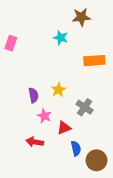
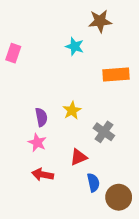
pink star: (44, 116) -> (37, 143), moved

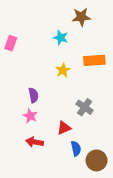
yellow star: (72, 110) -> (63, 70), moved

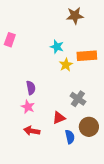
cyan star: (61, 38) -> (57, 47), moved
yellow star: (63, 70) -> (66, 65), moved
brown circle: (97, 160) -> (89, 127), moved

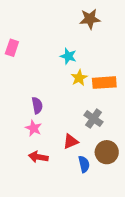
orange rectangle: (87, 56) -> (104, 83), moved

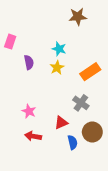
yellow star: (79, 78) -> (57, 68), moved
orange rectangle: (104, 83) -> (90, 72), turned -30
purple semicircle: (37, 105) -> (29, 62), moved

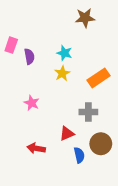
purple semicircle: (29, 62) -> (29, 56), moved
gray cross: (81, 103) -> (88, 112), turned -35
pink star: (29, 111) -> (32, 103), moved

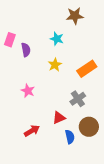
cyan star: (65, 53) -> (57, 39), moved
gray cross: (88, 112) -> (78, 99), turned -35
red arrow: (36, 148) -> (32, 131), turned 140

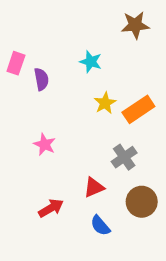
brown star: (75, 16) -> (135, 25), moved
yellow star: (55, 65) -> (105, 103), moved
blue semicircle: (70, 137) -> (100, 226), moved, turned 152

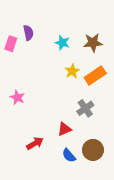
brown star: (135, 25) -> (93, 43), moved
purple semicircle: (41, 79) -> (28, 33), moved
pink star: (45, 144) -> (17, 97), moved
brown circle: (142, 202) -> (93, 150), moved

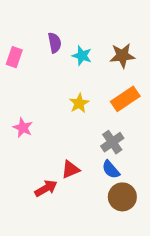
purple semicircle: (28, 33) -> (55, 43), moved
yellow star: (72, 71) -> (79, 103), moved
red triangle: (65, 129) -> (70, 170), moved
blue semicircle: (69, 155) -> (111, 170), moved

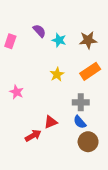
purple semicircle: (55, 43) -> (39, 31), turned -32
gray cross: (112, 142) -> (81, 102), turned 35

